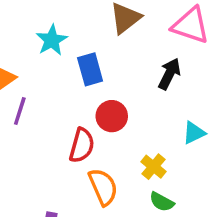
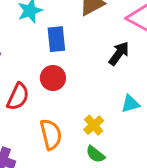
red circle: (112, 116) -> (53, 78), moved
red semicircle: (82, 145) -> (18, 97), moved

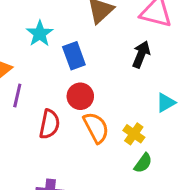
orange semicircle: (51, 134) -> (96, 128), moved
green semicircle: (95, 154) -> (143, 163), turned -78

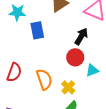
cyan star: (40, 34) -> (17, 12), turned 30
red circle: (80, 96) -> (75, 57), moved

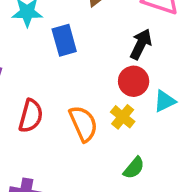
yellow cross: (68, 87) -> (123, 117), moved

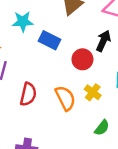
blue rectangle: (64, 40) -> (50, 40), turned -45
red circle: (134, 81) -> (82, 59), moved

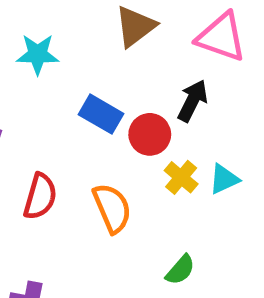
blue rectangle: (50, 40) -> (101, 114), moved
yellow cross: (93, 92) -> (181, 177), moved

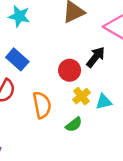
blue rectangle: (101, 114) -> (17, 59), moved
green semicircle: (180, 270) -> (74, 125), moved

